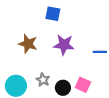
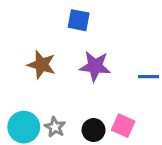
gray star: (43, 80) -> (55, 127), moved

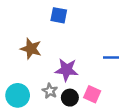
purple star: (95, 66) -> (67, 70), moved
gray star: (55, 127) -> (50, 91), moved

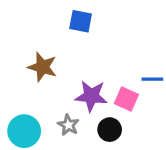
pink square: (92, 94) -> (126, 99), moved
black circle: (70, 98) -> (110, 130), moved

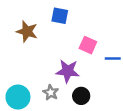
brown star: (42, 67) -> (27, 32), moved
pink square: (126, 99) -> (88, 45), moved

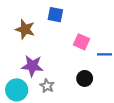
purple star: (68, 71) -> (32, 66), moved
black circle: (81, 96) -> (85, 78), moved

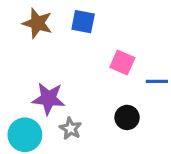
brown star: (25, 29) -> (37, 23), moved

